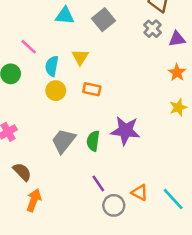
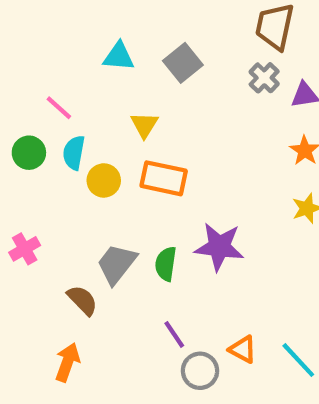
cyan semicircle: (52, 66) -> (74, 153), moved
orange rectangle: (92, 89) -> (164, 178), size x1.5
brown semicircle: (22, 172) -> (82, 300), moved

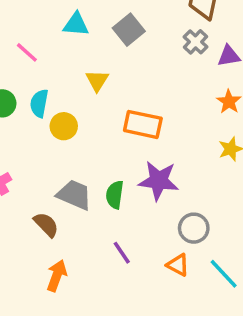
pink line: (59, 108) -> (27, 52), moved
orange rectangle: (164, 178) -> (143, 124), moved
gray trapezoid: (117, 264) -> (74, 195), turned 75
orange arrow: (67, 362) -> (57, 276), moved
gray circle: (200, 371) -> (194, 228), moved

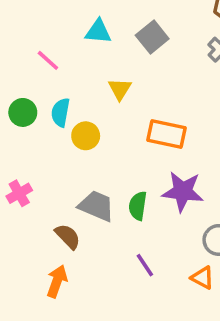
orange arrow: (57, 276) -> (57, 281), moved

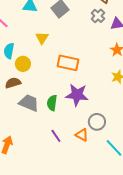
brown semicircle: (68, 236) -> (13, 83), moved, turned -63
orange triangle: (202, 278) -> (82, 135), moved

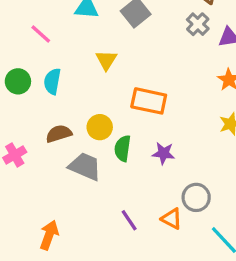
yellow circle: (23, 64) -> (100, 127), moved
purple star: (77, 95) -> (163, 153), size x0.6
green semicircle: (52, 103) -> (123, 148), moved

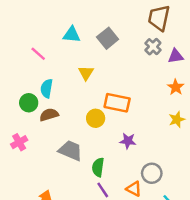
green circle: (18, 81) -> (29, 103), moved
yellow circle: (100, 127) -> (96, 118), moved
brown semicircle: (59, 134) -> (49, 115), moved
green semicircle: (123, 148) -> (98, 167), moved

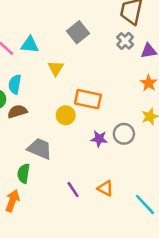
cyan triangle: (72, 35) -> (30, 45), moved
green semicircle: (98, 167) -> (24, 173), moved
gray circle: (152, 173) -> (124, 134), moved

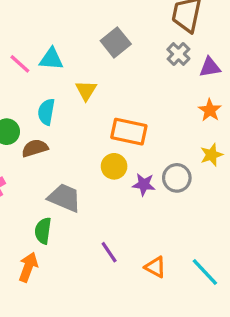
cyan semicircle: (15, 84) -> (46, 112), moved
yellow circle: (66, 115) -> (114, 166), moved
orange triangle: (105, 188) -> (155, 267), moved

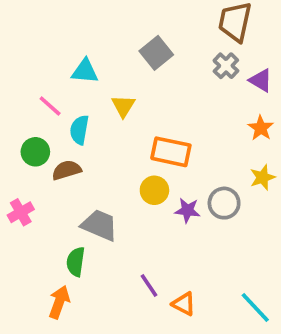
pink line: (20, 64) -> (50, 106), moved
purple triangle: (210, 67) -> (261, 80), turned 40
orange triangle: (155, 267) -> (184, 304), moved

